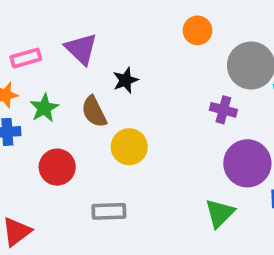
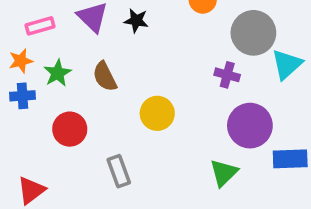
black star: (125, 80) -> (136, 21), moved, turned 30
yellow circle: (129, 147) -> (157, 113), moved
gray rectangle: (109, 211) -> (119, 171), turned 72

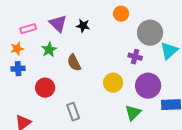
green star: (58, 73) -> (49, 50), moved
brown semicircle: (105, 77) -> (74, 63), moved
yellow circle: (157, 113) -> (113, 83), moved

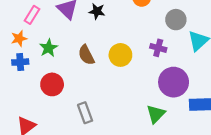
pink rectangle: (28, 29) -> (32, 15), turned -42
gray circle: (150, 33) -> (176, 20), size x0.7
green star: (49, 50) -> (49, 48), moved
yellow circle: (113, 83) -> (120, 55), moved

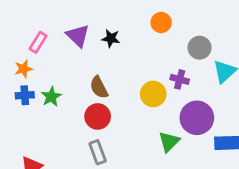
green star: (49, 48) -> (51, 97), moved
yellow circle: (120, 55) -> (153, 94), moved
red circle: (52, 84) -> (98, 116), moved
green triangle: (156, 114) -> (169, 142), moved

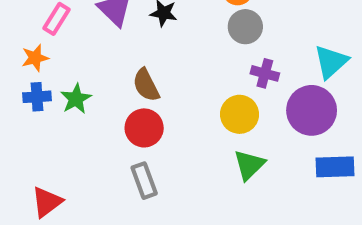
gray circle: (200, 48) -> (245, 27), moved
yellow circle: (153, 94) -> (240, 114), moved
purple circle: (197, 118) -> (312, 110), moved

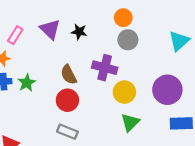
cyan triangle: (331, 62) -> (179, 41), moved
purple cross: (265, 73) -> (105, 68), moved, size x1.5
gray rectangle: (144, 181) -> (67, 132), turned -48

